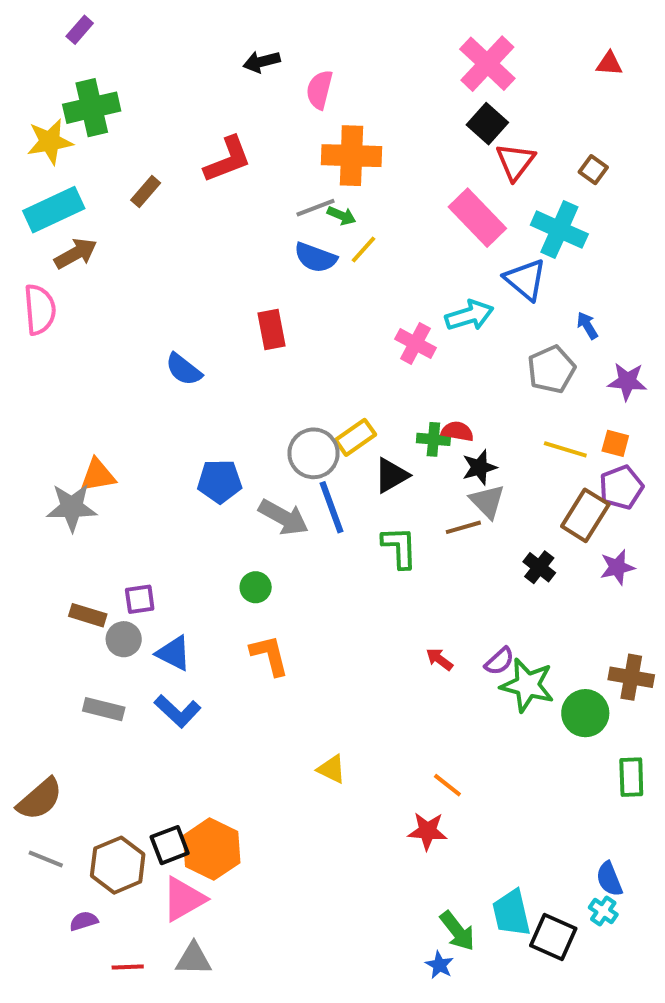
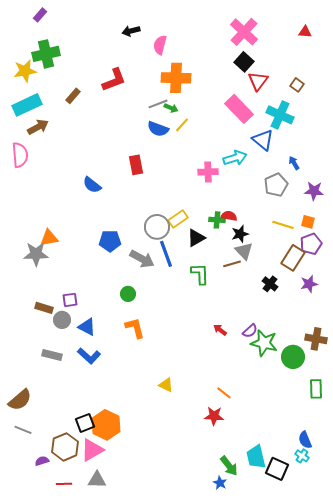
pink cross: (415, 343) -> (208, 172), turned -30
brown hexagon: (118, 865) -> (65, 447), moved

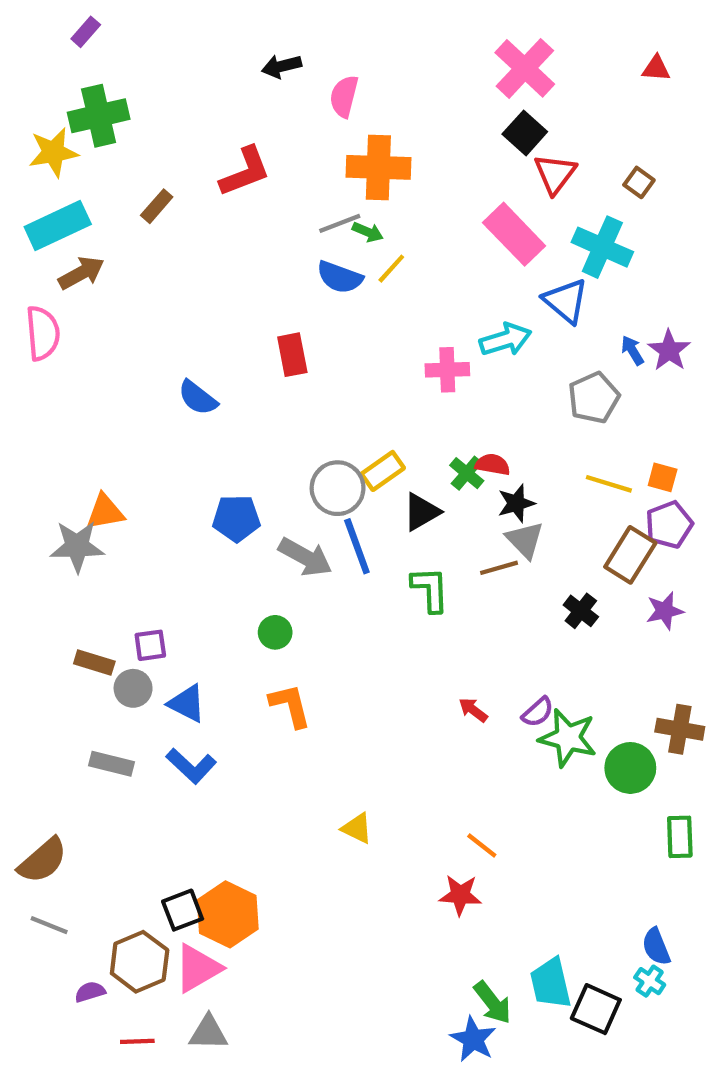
purple star: (314, 191) -> (669, 350), moved, turned 30
green cross: (217, 220) -> (467, 473), turned 35
blue star: (220, 483) -> (473, 1039), size x1.5

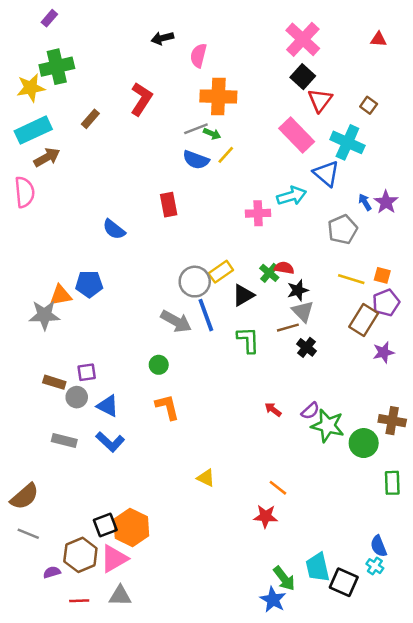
red L-shape: (245, 172) -> (141, 99), turned -36
blue pentagon: (236, 518) -> (89, 284), moved
black cross: (581, 611) -> (306, 347), moved

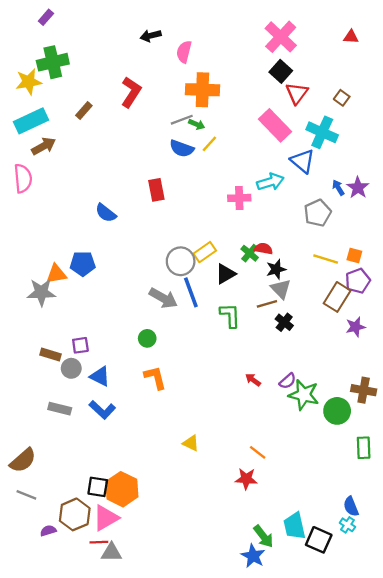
black square: (105, 525) -> (98, 487), turned 30
red line: (79, 601) -> (99, 542), moved

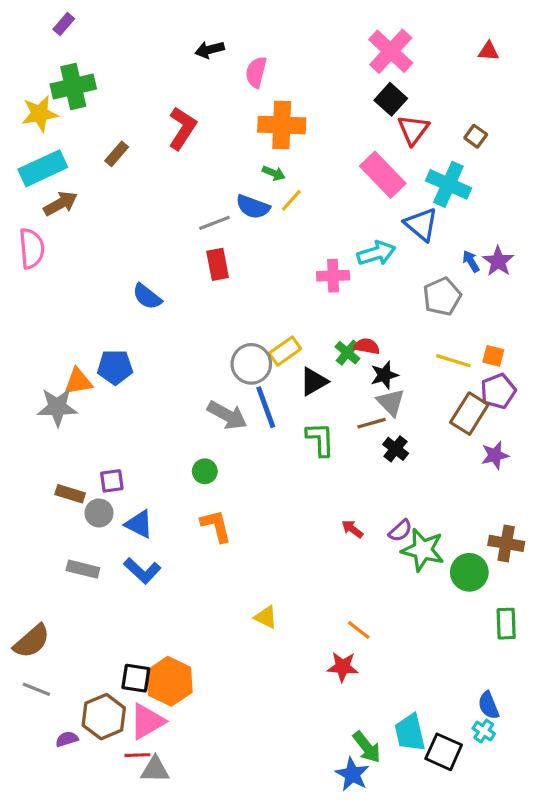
gray line: (182, 120) -> (214, 223), moved

